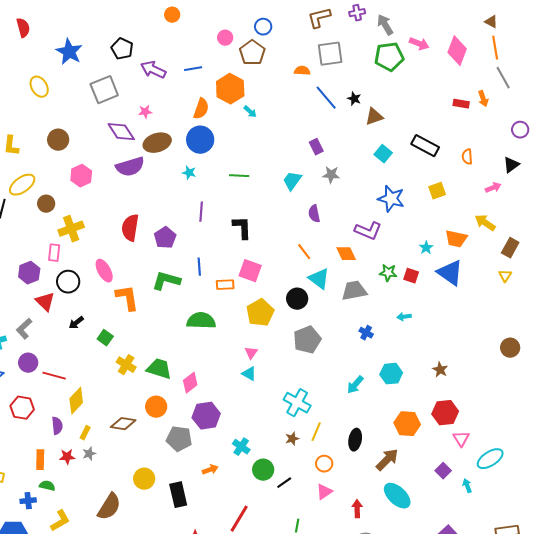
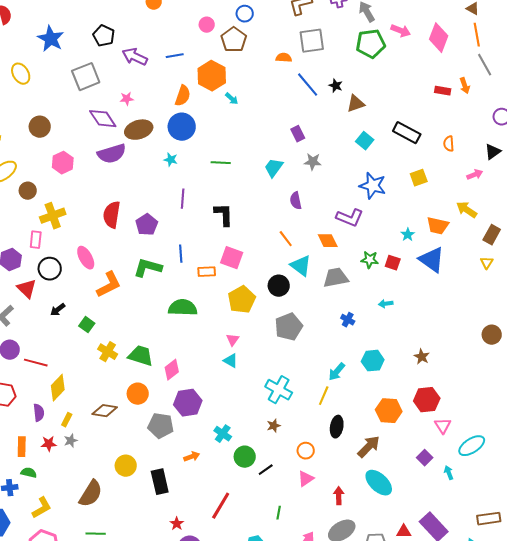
orange L-shape: (127, 298) -> (109, 285), turned 72
yellow line: (316, 432) -> (324, 396), moved

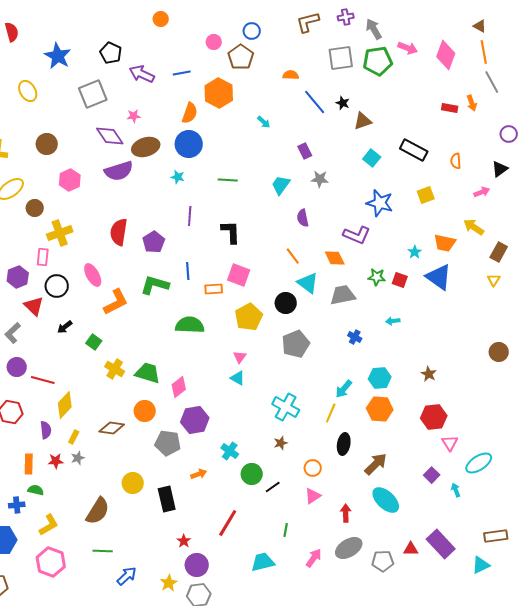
gray square: (312, 41) -> (341, 58), moved
cyan arrow: (232, 99) -> (264, 122), moved
orange hexagon: (389, 411) -> (380, 409), moved

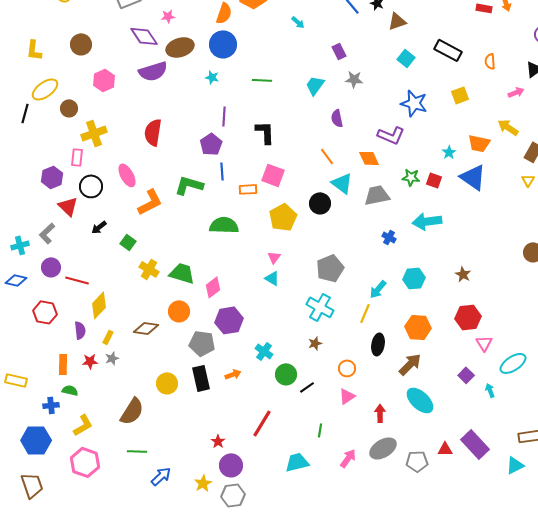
purple pentagon: (154, 242) -> (211, 144), moved
cyan arrow: (393, 321) -> (427, 221), size x2.0
gray pentagon: (296, 344) -> (330, 268), moved
orange hexagon: (380, 409) -> (418, 327), moved
black rectangle: (167, 499) -> (201, 378), moved

